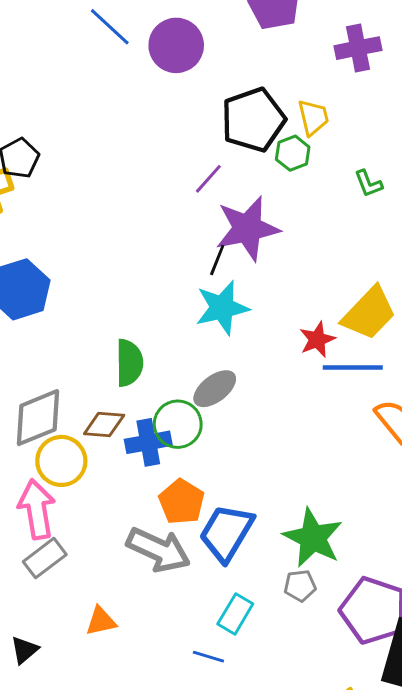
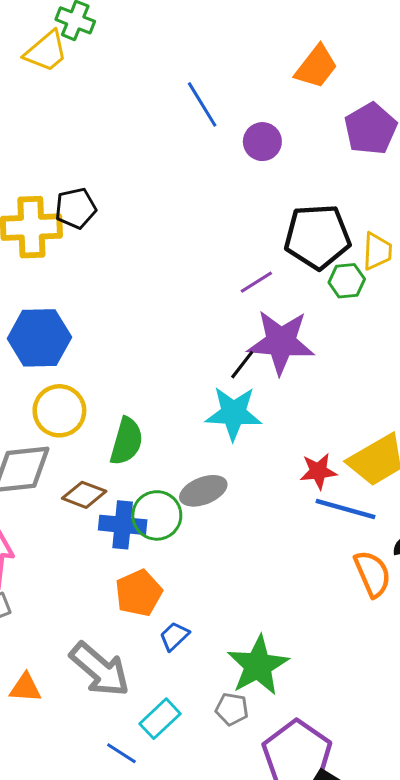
purple circle: (176, 45) -> (262, 142), size x0.7
yellow circle: (61, 461) -> (59, 411), moved
blue trapezoid: (226, 533) -> (174, 636), size x0.5
gray arrow: (158, 550) -> (100, 670), moved

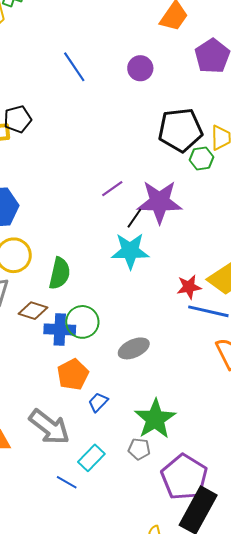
blue line: (202, 104) -> (74, 67), moved
purple line: (256, 282) -> (112, 189), moved
gray ellipse: (203, 491) -> (134, 348), moved

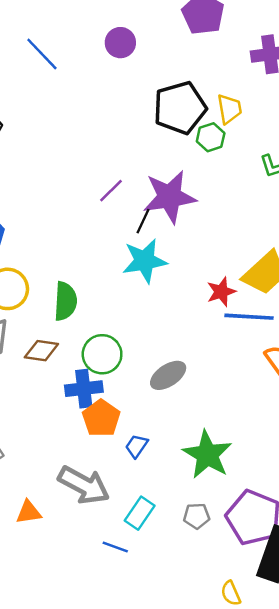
blue cross: (60, 329) -> (84, 389), moved
gray pentagon: (139, 449) -> (197, 516), moved

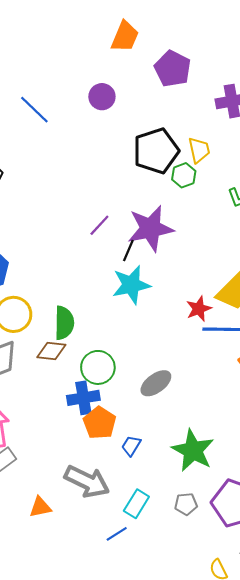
brown diamond: (41, 351) -> (51, 351), moved
blue line: (115, 547) -> (117, 534), turned -50

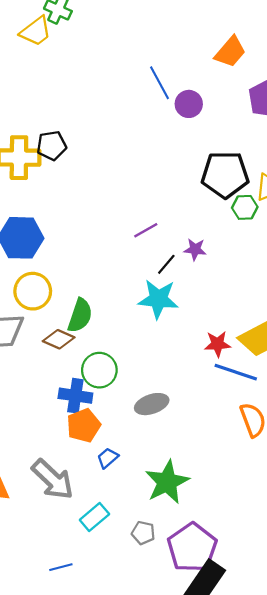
blue line: (34, 110) -> (159, 83), moved
purple star: (150, 228) -> (195, 249), size x0.5
blue line: (117, 534) -> (61, 567), moved

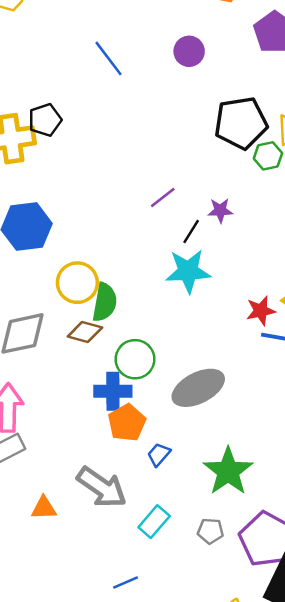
blue line: (159, 83) -> (108, 58), moved
yellow circle: (33, 291) -> (77, 283), moved
gray ellipse: (152, 404) -> (198, 388), size x1.4

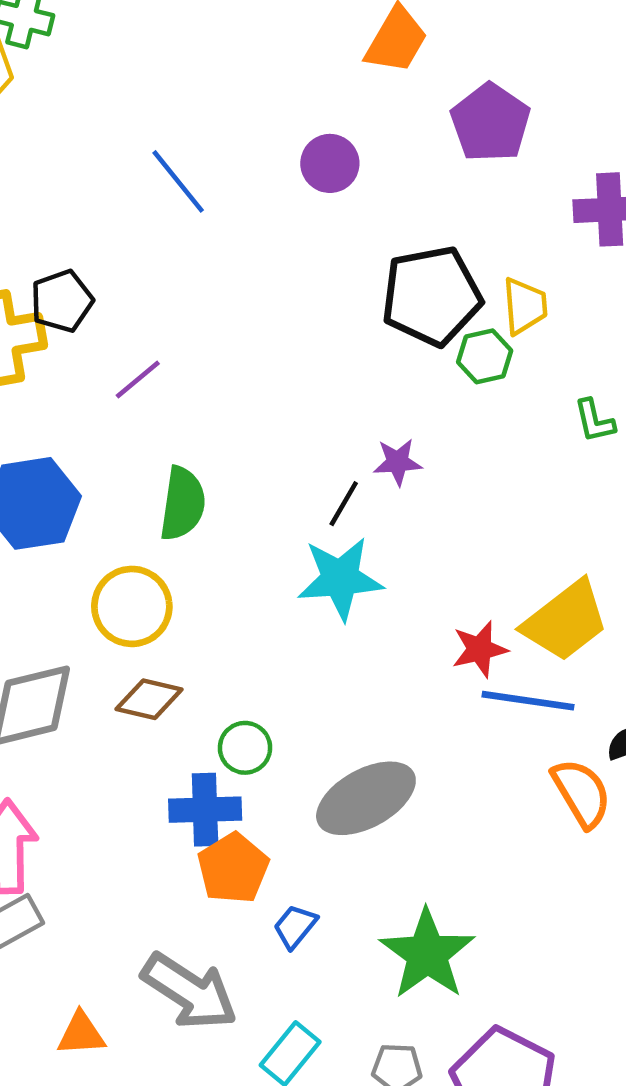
purple line: (163, 197) -> (138, 379), moved
green semicircle: (105, 302) -> (183, 504), moved
green circle: (135, 359) -> (245, 748), size x0.7

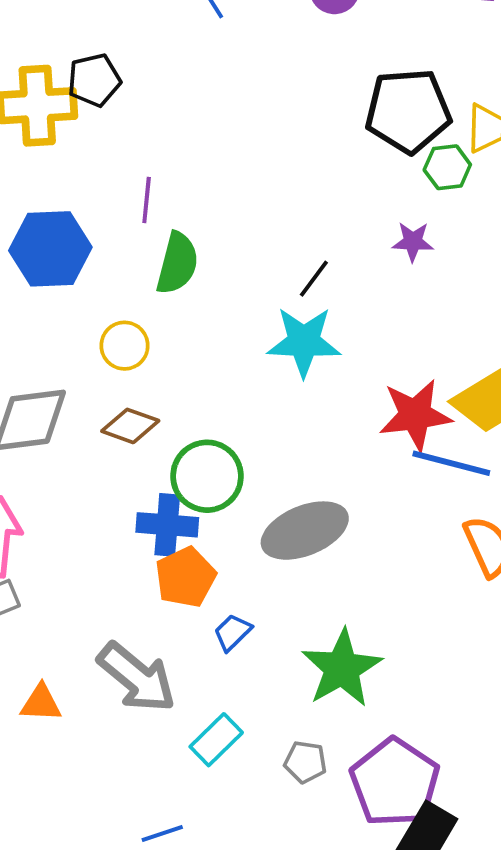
purple line: (138, 379) -> (147, 200), moved, turned -51
purple star: (398, 462) -> (413, 242), moved
yellow circle: (132, 606) -> (125, 346), size x0.7
red star: (480, 649) -> (415, 415), size x1.5
green circle: (245, 748) -> (207, 476), size x1.6

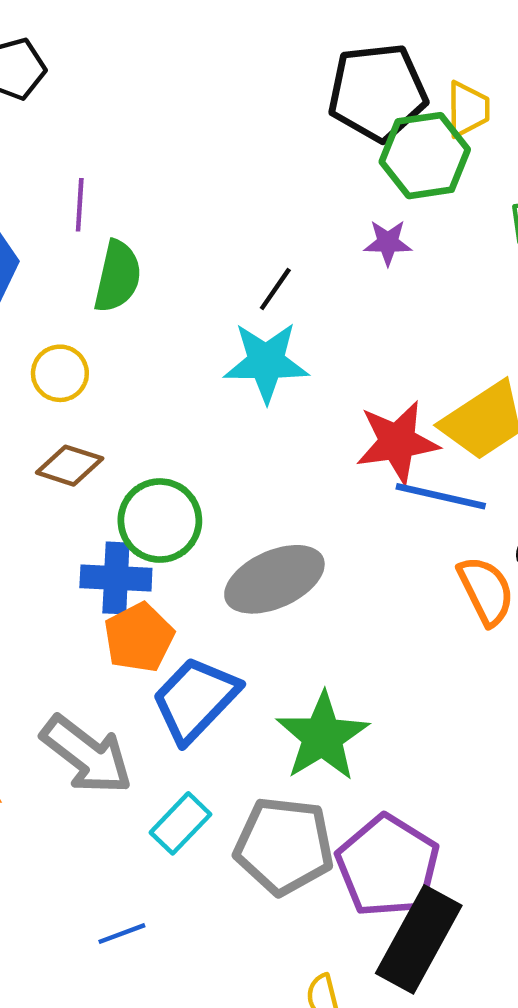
green hexagon: (447, 167) -> (425, 156), size x1.6
blue trapezoid: (233, 632) -> (195, 699), size x2.0
gray pentagon: (305, 762) -> (284, 846), size x2.0

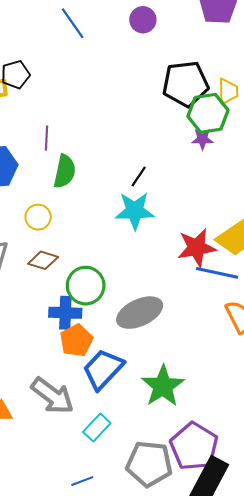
purple star: (388, 243) -> (202, 139), moved
gray pentagon: (284, 846) -> (149, 464), moved
blue line: (122, 934) -> (82, 481), moved

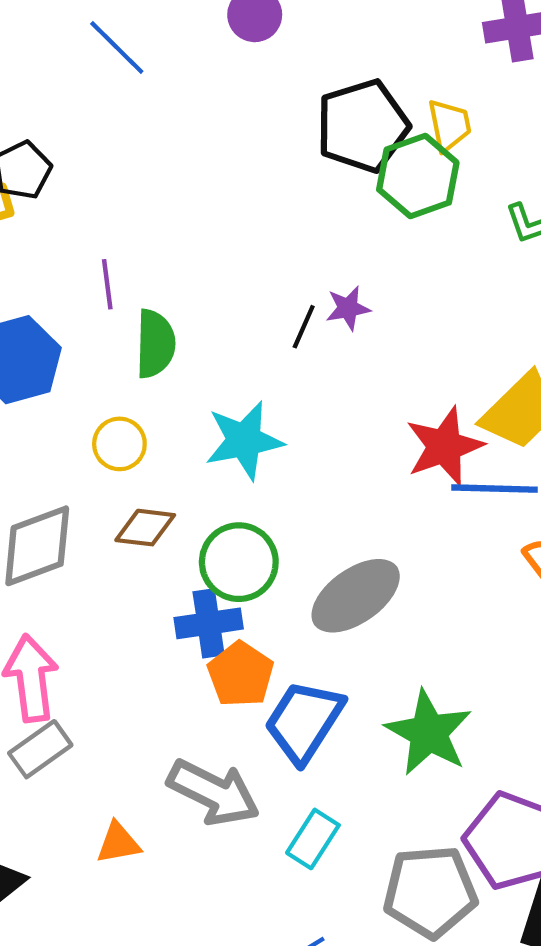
purple star: (202, 139) -> (348, 308), moved
cyan star: (135, 211) -> (244, 440), moved

